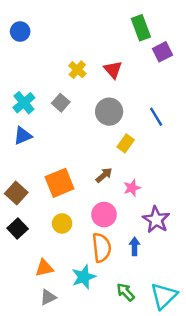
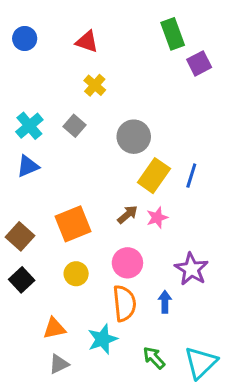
red triangle: (113, 70) -> (87, 42), moved, turned -30
blue line: (156, 117) -> (191, 176), moved, turned 48
yellow rectangle: (126, 143) -> (154, 176), size x1.5
pink star: (132, 188) -> (157, 218), moved

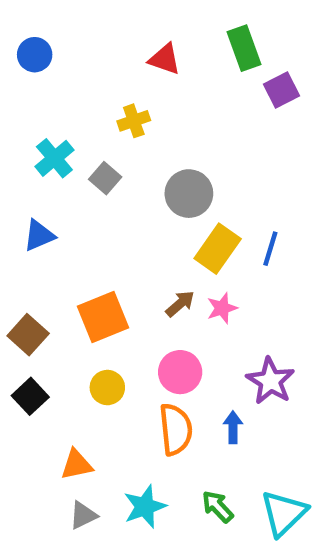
red triangle: (87, 42) -> (165, 59), moved
yellow cross: (95, 85) -> (134, 121), turned 30
cyan cross: (29, 126) -> (54, 158), moved
cyan star: (103, 339) -> (145, 507), moved

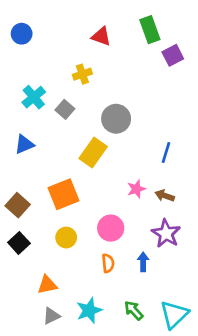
yellow rectangle: (218, 249) -> (93, 152), moved
brown arrow: (180, 304) -> (165, 196), moved, turned -120
orange semicircle: (176, 429) -> (108, 263), size x0.6

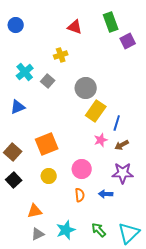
yellow rectangle: (93, 152) -> (96, 111), moved
blue line: (166, 152) -> (117, 123), moved
brown arrow: (165, 196) -> (122, 145), turned -48
purple star: (166, 233) -> (123, 173), turned -30
blue arrow: (143, 262) -> (106, 194), turned -88

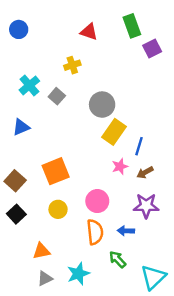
orange semicircle: (80, 195) -> (95, 232), size x1.5
green arrow: (99, 230) -> (118, 259), moved

